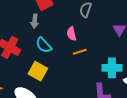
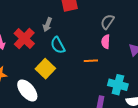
gray arrow: (35, 21) -> (47, 25), moved
pink semicircle: (71, 34) -> (106, 42), moved

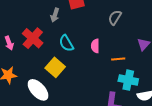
gray arrow: (47, 25) -> (55, 15), moved
pink semicircle: (106, 42) -> (95, 46), moved
orange line: (91, 61) -> (118, 59), moved

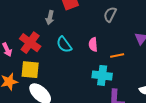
yellow square: (55, 67) -> (30, 70), moved, turned -30
cyan cross: (128, 80) -> (102, 75), moved

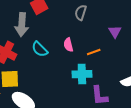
gray arrow: (50, 18) -> (22, 25), size x1.6

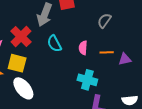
purple triangle: (115, 32) -> (125, 59), moved, turned 32
orange line: (94, 52) -> (107, 52), moved

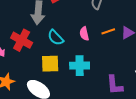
yellow square: (17, 63) -> (50, 64), moved
cyan cross: (87, 80) -> (80, 66), moved

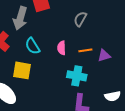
cyan cross: (80, 66) -> (77, 76), moved

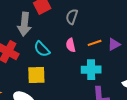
gray semicircle: (80, 19) -> (72, 17), moved

